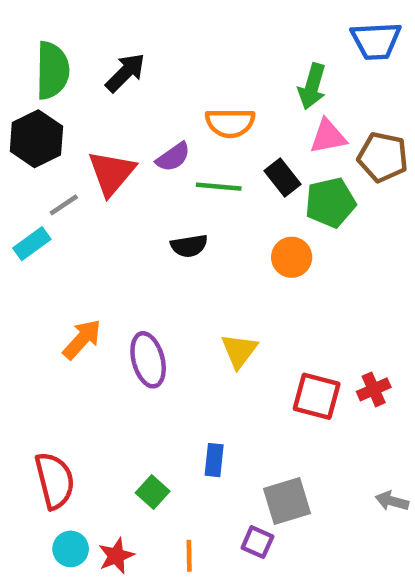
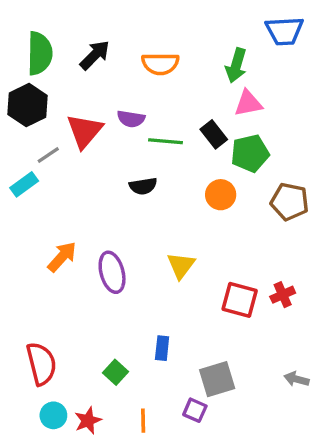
orange semicircle: (230, 123) -> (160, 64), moved
purple semicircle: (173, 157) -> (131, 119), turned 44
brown pentagon: (383, 157) -> (290, 202), moved

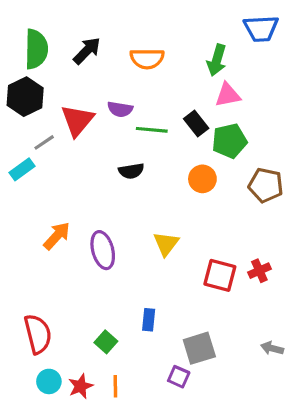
orange line: (143, 421) -> (115, 386), moved

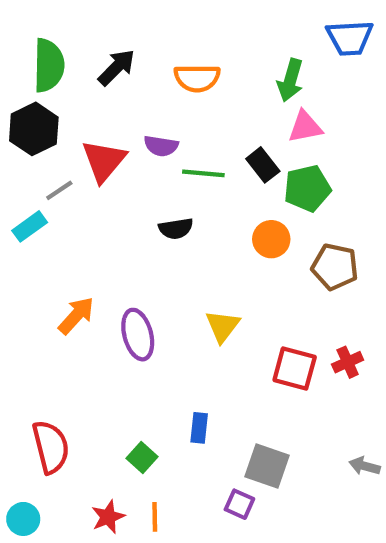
brown pentagon: (266, 185) -> (335, 267), moved
gray square: (199, 348) -> (267, 466), turned 36
cyan circle: (49, 381) -> (23, 519), moved

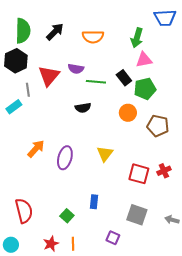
gray line: (59, 190) -> (28, 90), turned -64
purple ellipse: (138, 335) -> (65, 158), turned 30
gray square: (267, 466) -> (137, 215), moved

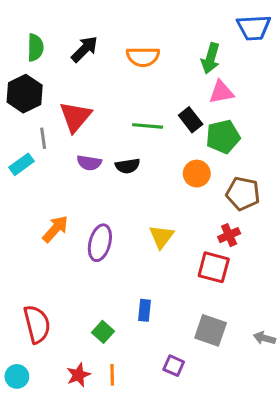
green semicircle: (23, 31) -> (35, 48), size x0.7
purple semicircle: (76, 69) -> (89, 163), moved
red cross: (164, 171) -> (229, 235), moved

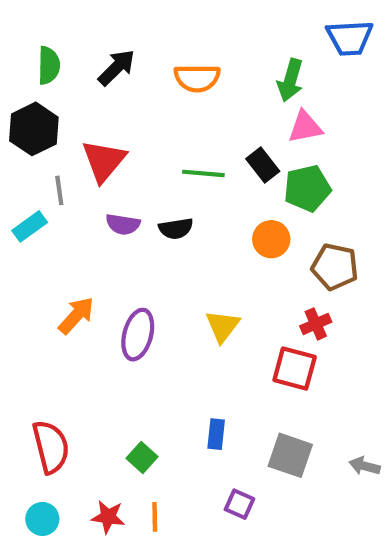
blue rectangle: (144, 310) -> (216, 434), moved
red star: (78, 375) -> (108, 517), turned 30
cyan circle: (17, 376) -> (42, 519), moved

